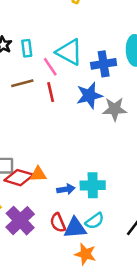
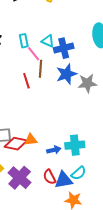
cyan rectangle: (27, 48) -> (24, 41), moved
cyan triangle: (69, 52) -> (48, 41), size x0.6
blue cross: (104, 64) -> (64, 48), moved
brown line: (22, 83) -> (40, 69), moved, turned -66
red line: (51, 92) -> (26, 81), moved

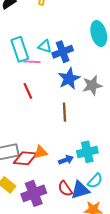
cyan rectangle: (24, 41) -> (20, 49), size x1.6
pink line: (34, 54) -> (32, 62), turned -42
brown line: (40, 69) -> (64, 112), moved
purple cross: (20, 178) -> (34, 193), turned 35

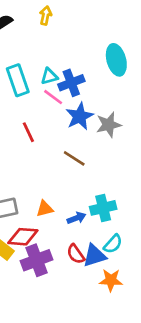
cyan triangle: (45, 46) -> (49, 76), turned -32
pink line: (32, 62) -> (53, 97), moved, turned 35
brown line: (64, 112) -> (74, 158), turned -54
red diamond: (25, 158) -> (23, 237), moved

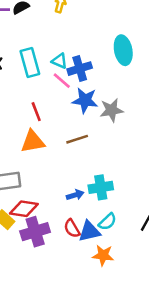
cyan triangle: (49, 76) -> (59, 61), turned 35
blue star: (80, 116) -> (85, 100), turned 30
brown line: (74, 158) -> (77, 139), turned -55
orange triangle: (45, 209) -> (33, 141), moved, size x1.5

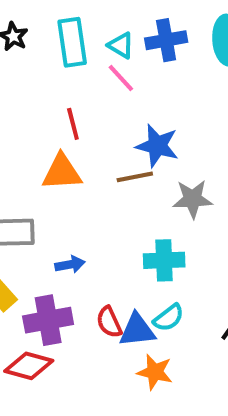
blue cross: (80, 69) -> (166, 40), moved
blue star: (85, 100) -> (157, 146), moved
gray star: (112, 110) -> (193, 199), moved
blue arrow: (75, 195) -> (70, 264), moved
red diamond: (24, 209) -> (29, 366), moved

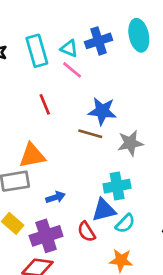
orange triangle: (62, 172) -> (32, 156), moved
brown line: (135, 177) -> (90, 134), turned 35
blue triangle: (137, 330) -> (104, 210), moved

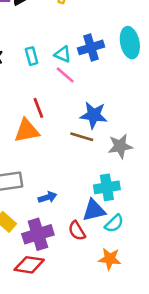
cyan rectangle: (37, 51) -> (32, 56), size x0.6
orange triangle: (32, 156) -> (27, 131), moved

